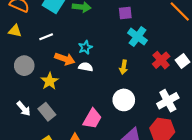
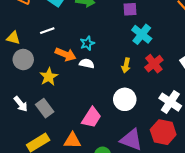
yellow triangle: (15, 31) -> (13, 38), moved
red cross: (161, 60) -> (154, 64), moved
white cross: (168, 101) -> (170, 102), turned -30

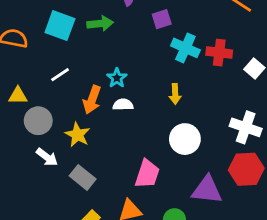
orange arrow: (66, 54) -> (92, 100), turned 102
red cross: (154, 64) -> (219, 53), moved, turned -30
white arrow: (21, 104) -> (47, 157), moved

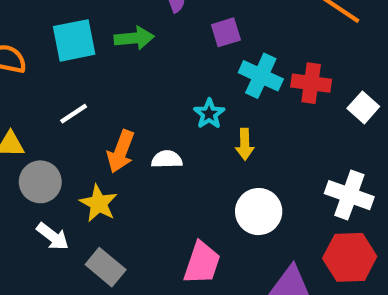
cyan square: (60, 26) -> (74, 40), turned -32
cyan star: (117, 78) -> (209, 114), moved

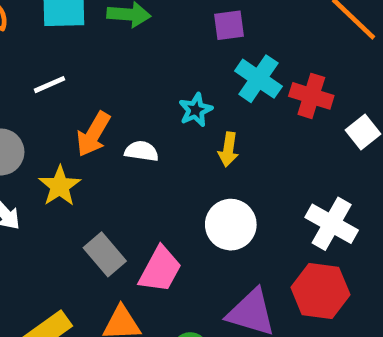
gray rectangle: (106, 267) -> (105, 254), moved

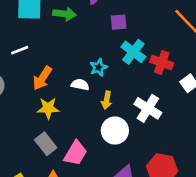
yellow arrow: (228, 149) -> (107, 100), moved
white semicircle: (142, 151) -> (80, 85), moved
yellow star: (60, 186) -> (48, 108), moved, turned 30
white cross: (332, 224) -> (148, 108), moved

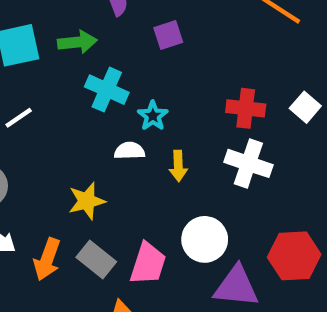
cyan cross: (133, 52) -> (107, 90), moved
red cross: (162, 62) -> (246, 108), moved
orange arrow: (42, 78) -> (47, 259), moved
white circle: (115, 130) -> (205, 239), moved

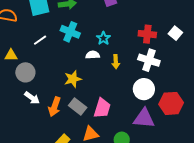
cyan cross: (107, 90) -> (70, 32), moved
white circle: (205, 239) -> (144, 89), moved

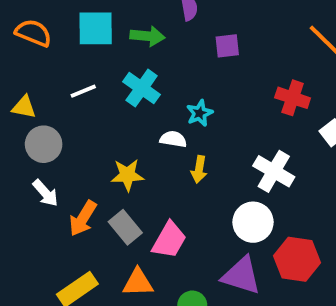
red cross: (147, 34) -> (293, 98), moved
yellow arrow: (116, 62) -> (199, 169), moved

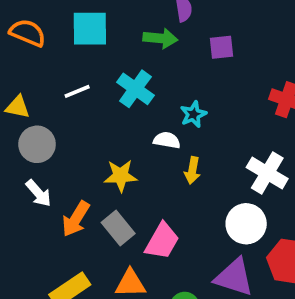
green arrow: (147, 36) -> (160, 38), moved

